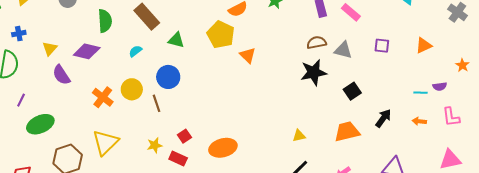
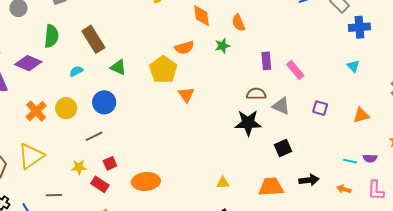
brown line: (156, 103) -> (94, 136), moved, turned 72
black arrow: (383, 118) -> (309, 180), turned 36

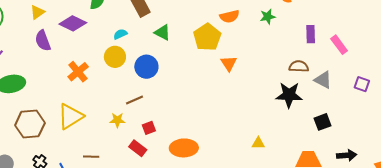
yellow circle: (66, 108) -> (115, 57), moved
yellow star: (79, 167) -> (117, 120), moved
yellow triangle: (223, 183) -> (258, 143), moved

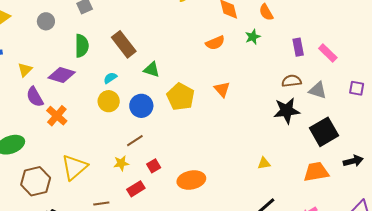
yellow pentagon: (207, 37) -> (181, 97), moved
orange cross: (78, 72) -> (57, 116), moved
black square: (323, 122) -> (324, 132), size x1.6
red rectangle: (138, 148) -> (136, 189), moved, turned -60

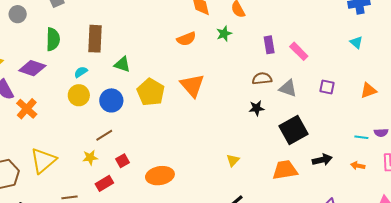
brown rectangle: (124, 44) -> (95, 39), turned 40
orange triangle: (222, 89) -> (192, 86), size x1.5
black star: (287, 111) -> (257, 108), size x0.6
yellow triangle: (264, 163) -> (233, 160), turned -40

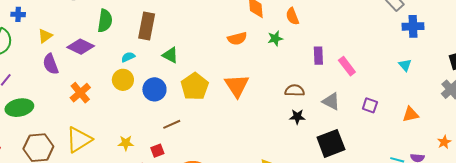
brown semicircle: (262, 79) -> (295, 91), moved
orange cross: (27, 109) -> (80, 93), moved
brown line: (104, 135) -> (172, 124), moved

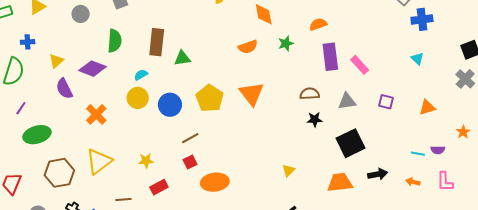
orange semicircle: (292, 16) -> (318, 24), moved, turned 96
green triangle: (170, 55) -> (182, 58), moved, turned -30
purple rectangle: (318, 56) -> (330, 57), size x1.5
gray triangle: (331, 101) -> (347, 101), turned -30
red square: (157, 151) -> (190, 162), moved

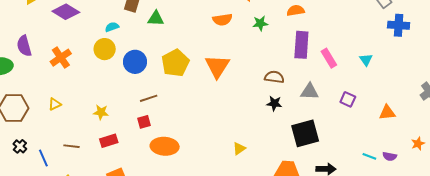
cyan triangle: (417, 59) -> (366, 60), moved
purple semicircle: (64, 89) -> (24, 46), moved
yellow triangle: (99, 161) -> (55, 104), size x0.5

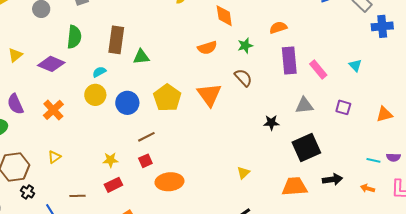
brown semicircle: (274, 77) -> (243, 78), moved, turned 48
yellow star: (101, 112) -> (110, 160), moved
black cross: (20, 146) -> (27, 192), moved

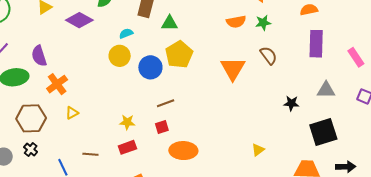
green star: (245, 46) -> (263, 23), moved
pink rectangle: (318, 69) -> (356, 57), moved
yellow pentagon: (167, 98) -> (179, 54), moved
orange cross: (53, 110) -> (57, 84), moved
black cross: (27, 192) -> (31, 149), moved

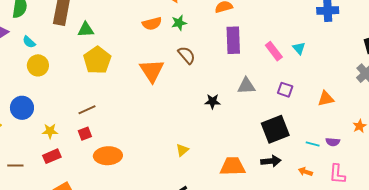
cyan semicircle: (126, 33) -> (29, 42), moved, turned -112
blue circle: (150, 67) -> (22, 108), moved
black square: (323, 132) -> (275, 129), moved

